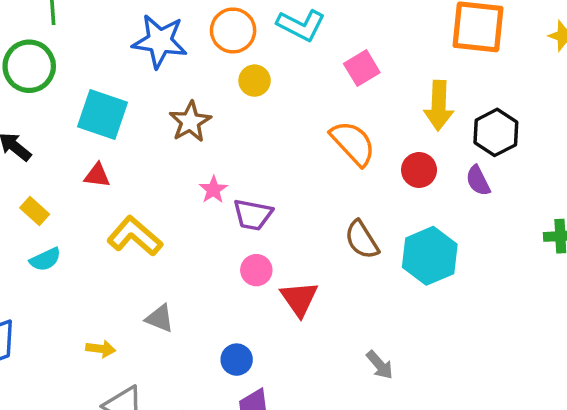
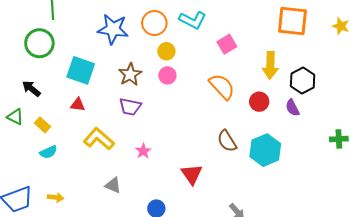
pink star: (213, 190) -> (143, 151), moved
purple trapezoid: (253, 215) -> (130, 107), moved
pink circle: (256, 270) -> (167, 75), moved
yellow arrow: (101, 349) -> (56, 197), moved

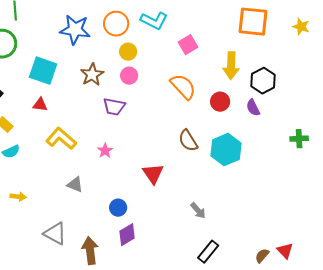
purple trapezoid: (130, 107) -> (114, 107), moved

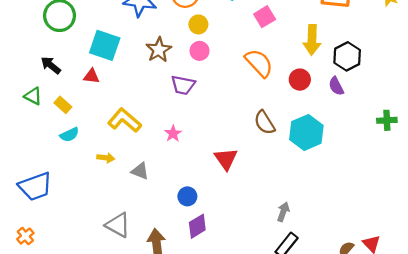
red triangle: (40, 105) -> (91, 76), moved
yellow arrow: (18, 197) -> (106, 158), moved
gray arrow: (198, 211) -> (283, 212), moved, turned -120

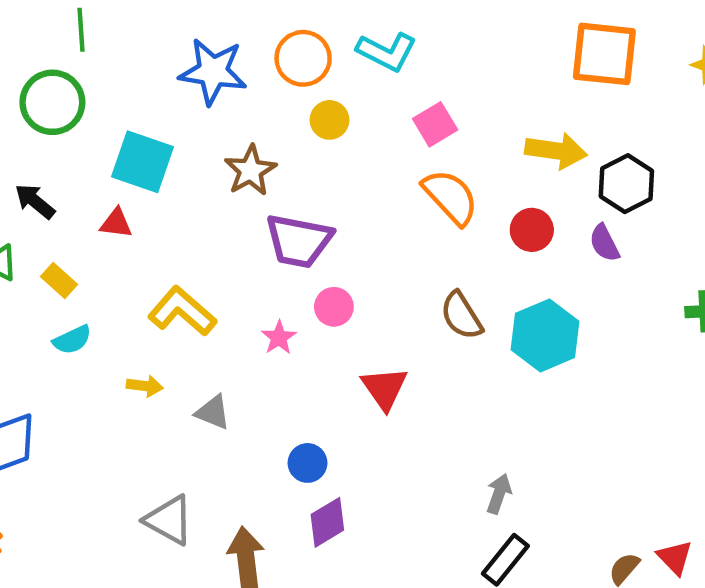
pink square: (265, 17) -> (435, 124), moved
yellow arrow: (312, 40) -> (556, 151), turned -84
pink circle: (200, 51) -> (334, 307), moved
purple trapezoid: (183, 85) -> (299, 241), size x1.4

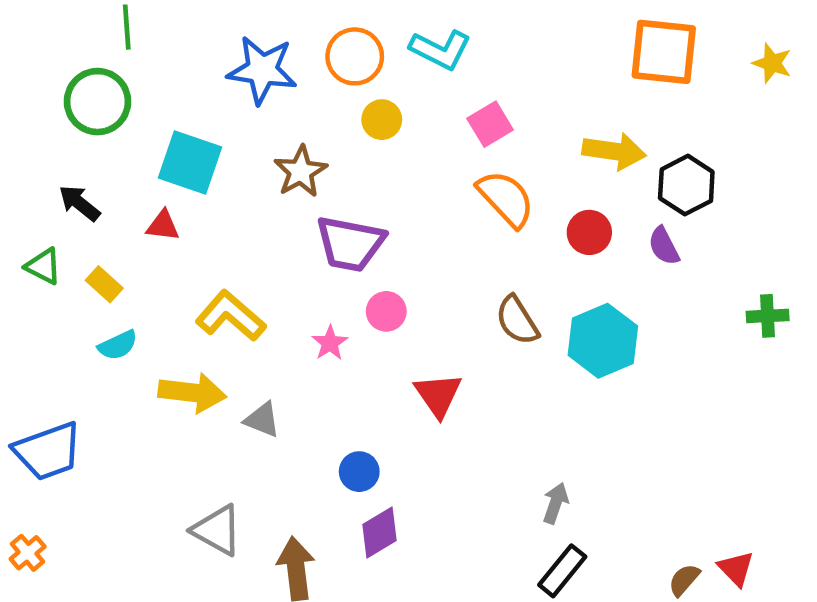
yellow arrow: (145, 386) -> (192, 393), size x1.8

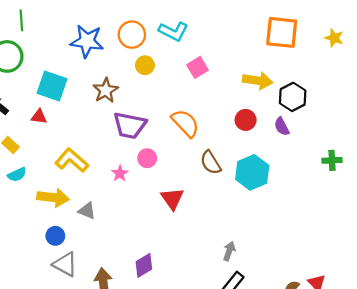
orange semicircle: (506, 199) -> (185, 123), moved
blue circle: (359, 472) -> (55, 236), moved

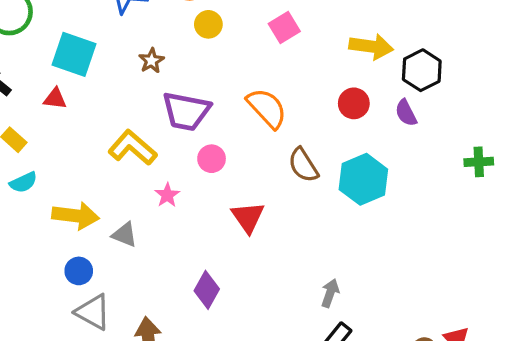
brown star: (106, 90) -> (151, 61), size x0.7
yellow L-shape: (72, 160) -> (132, 148), moved
pink star: (120, 173) -> (167, 195), moved
purple diamond: (144, 265) -> (207, 290), moved, turned -30

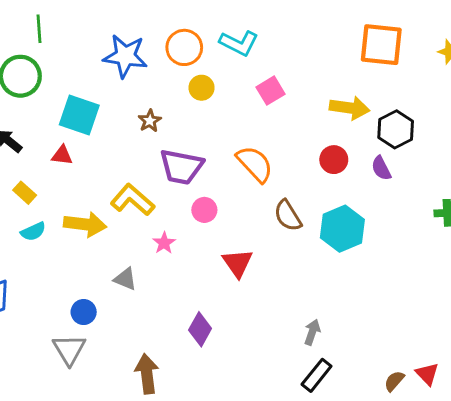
yellow arrow: (76, 216) -> (85, 224), moved
gray triangle: (93, 312) -> (69, 349), moved, turned 30

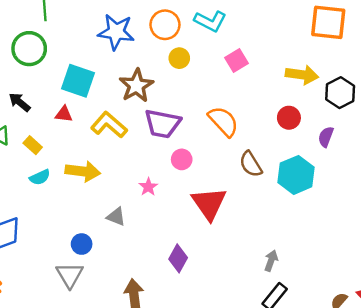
brown star: (150, 121) -> (136, 86), size x1.8
purple semicircle: (381, 168) -> (326, 137), moved, turned 48
yellow L-shape: (132, 200) -> (109, 125), moved
red triangle: (237, 263) -> (209, 203), size x1.4

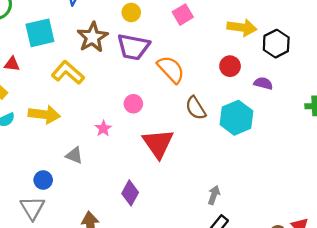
cyan square: (78, 81) -> (40, 33), turned -32
red triangle: (64, 114) -> (12, 64), moved
purple trapezoid: (163, 124) -> (133, 47), moved
purple semicircle: (326, 137) -> (263, 83), turned 84

